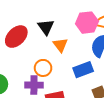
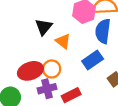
black triangle: (46, 27) -> (44, 27), turned 30
red ellipse: (16, 37) -> (30, 71), moved, turned 40

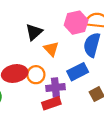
purple cross: (47, 89) -> (55, 88), moved

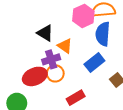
black triangle: (34, 32) -> (45, 33), turned -36
purple cross: (55, 88) -> (51, 59), moved

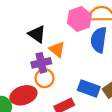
blue rectangle: (94, 62) -> (89, 88), moved, turned 54
red ellipse: (35, 76) -> (23, 95), moved

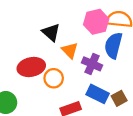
purple cross: (41, 63) -> (92, 64), moved, turned 30
red ellipse: (23, 95) -> (31, 67), moved

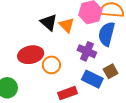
orange triangle: (70, 50) -> (67, 25), moved
brown square: (119, 98) -> (111, 71), moved

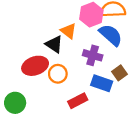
black triangle: (49, 22) -> (54, 44), moved
blue semicircle: (107, 34) -> (111, 35), turned 125

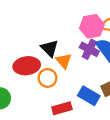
orange triangle: (68, 31) -> (64, 61), moved
purple cross: (93, 55) -> (89, 49), moved

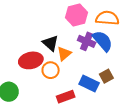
pink hexagon: (92, 26) -> (76, 15), moved
orange triangle: (64, 61) -> (64, 54), turned 35

